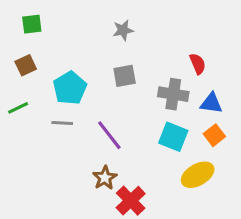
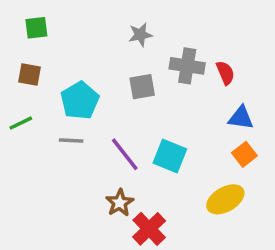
brown square: (26, 65) -> (29, 75), turned 35
gray cross: (173, 94) -> (187, 66), moved
cyan square: (173, 137) -> (170, 156), moved

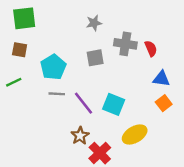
green square: (36, 28) -> (24, 18), size x1.5
gray line: (71, 140) -> (57, 94), moved
yellow ellipse: (225, 199) -> (135, 135), moved

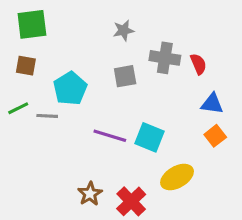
gray line: (57, 94) -> (47, 116), moved
purple line: (83, 103) -> (110, 136), turned -35
brown star: (80, 136) -> (90, 194), moved

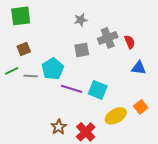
gray cross: (165, 58) -> (108, 38), turned -30
brown square: (26, 66) -> (24, 49), moved, turned -32
cyan pentagon: (70, 88) -> (53, 69), moved
orange square: (215, 136) -> (141, 107), moved

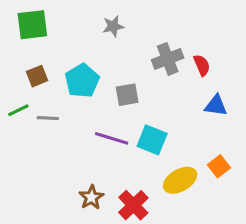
gray star: (81, 20) -> (113, 26), moved
gray square: (82, 50) -> (127, 95), moved
cyan pentagon: (53, 69) -> (82, 81), moved

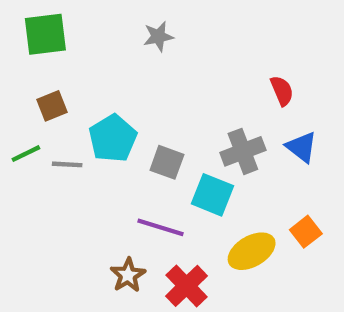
gray cross: (168, 59) -> (243, 151), moved
cyan pentagon: (82, 81) -> (113, 138), moved
gray square: (127, 95) -> (167, 162), moved, turned 30
blue triangle: (216, 106) -> (301, 147), turned 30
purple line: (112, 138) -> (160, 227), moved

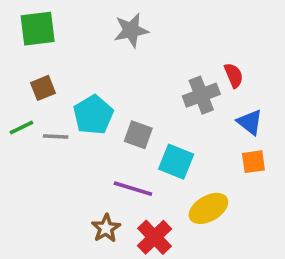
gray star: (158, 36) -> (131, 30), size x1.4
gray cross: (243, 151) -> (201, 95), moved
orange square: (306, 232) -> (253, 162), moved, turned 30

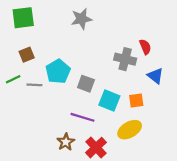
gray cross: (201, 95) -> (125, 59), turned 35
orange square: (253, 162) -> (136, 101), moved

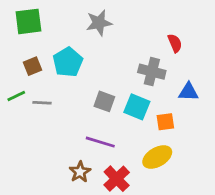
red semicircle: (145, 47) -> (175, 43), moved
cyan pentagon: (58, 71) -> (68, 62), moved
blue triangle: (155, 76) -> (188, 92), turned -36
cyan square: (109, 101) -> (137, 107), moved

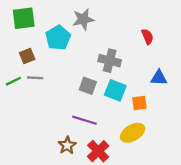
cyan pentagon: (68, 62) -> (58, 38), moved
gray cross: (152, 72) -> (110, 61), moved
gray line: (42, 103) -> (35, 78), moved

